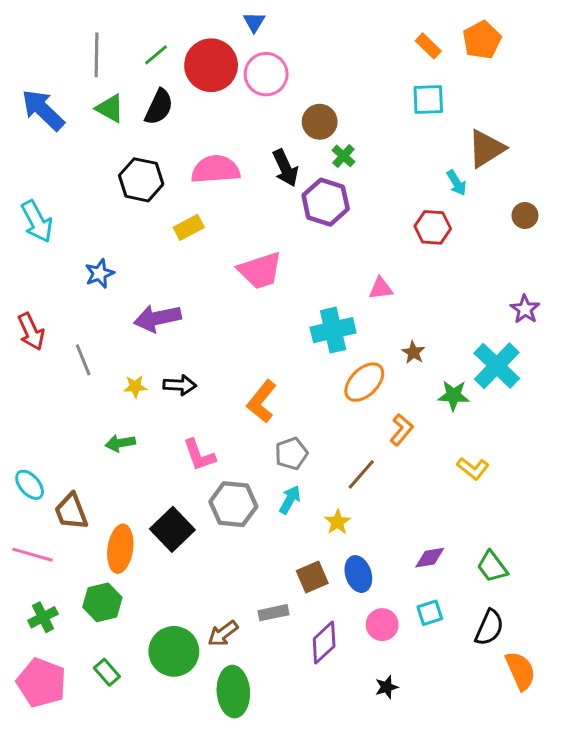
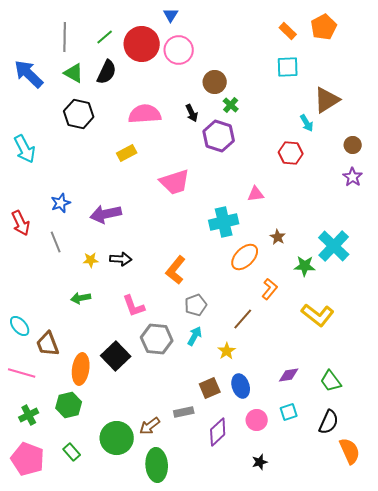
black arrow: (285, 168) -> (192, 113), size x0.7
black hexagon: (141, 180) -> (79, 114), moved
blue star: (99, 274) -> (61, 203), moved
purple star: (525, 309) -> (353, 177), moved
yellow L-shape: (473, 468) -> (318, 315), size x1.5

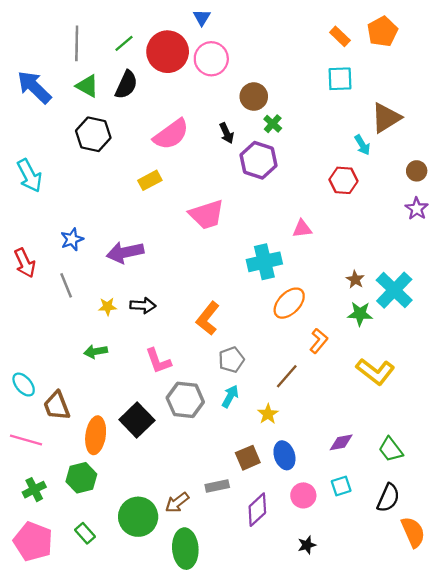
pink semicircle: (145, 114) -> (171, 134), turned 148
brown star: (278, 237) -> (355, 279), moved

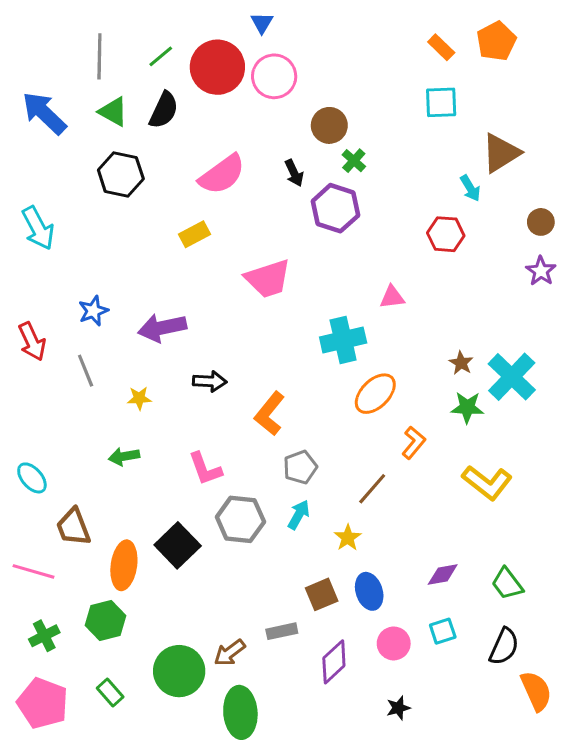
black arrow: (143, 305) -> (210, 381), moved
cyan ellipse: (24, 385) -> (32, 478), moved

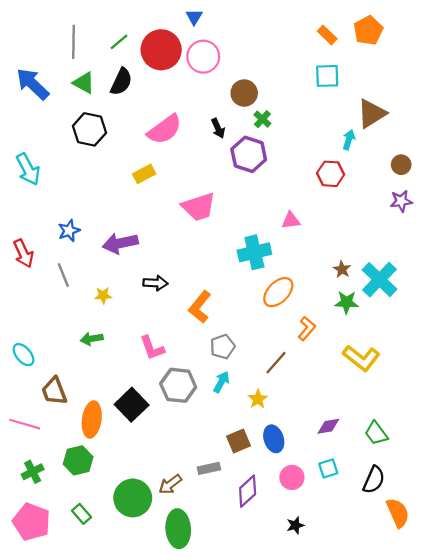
cyan arrow: (470, 188) -> (349, 140), turned -132
purple star: (541, 271) -> (401, 201), turned 30

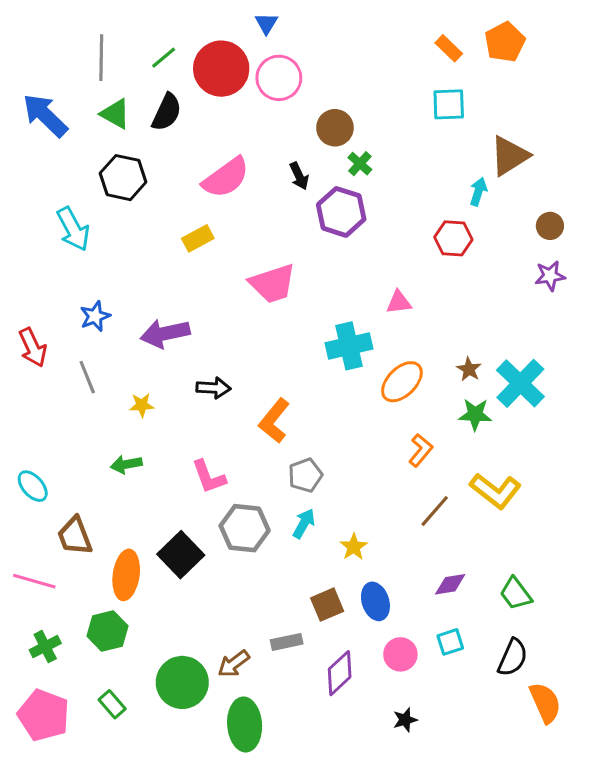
cyan arrow: (28, 169) -> (73, 229), moved
orange ellipse: (278, 292) -> (402, 382), moved
brown line: (276, 363) -> (435, 511), moved

